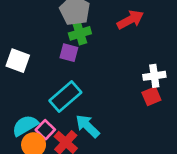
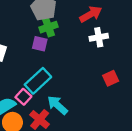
white cross: (154, 76) -> (99, 37), moved
pink square: (45, 130) -> (23, 97), moved

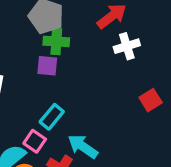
green cross: (48, 27) -> (56, 41), turned 30
cyan rectangle: (38, 81) -> (52, 117), size x0.7

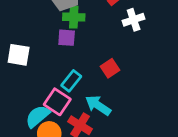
red square: (151, 100) -> (110, 68), moved
pink square: (35, 141) -> (57, 102), size x1.4

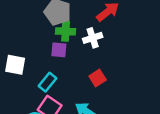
white cross: (134, 20) -> (93, 38), moved
cyan rectangle: (71, 81) -> (48, 82), moved

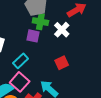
white cross: (93, 38) -> (62, 30), turned -35

